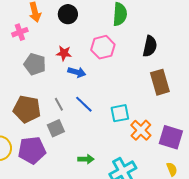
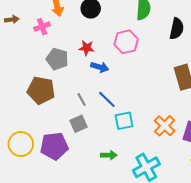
black semicircle: (150, 46) -> (177, 29), moved
brown pentagon: (27, 109) -> (41, 90), moved
cyan square: (120, 113) -> (124, 121), moved

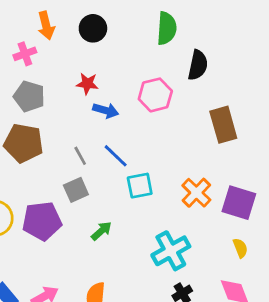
black semicircle: (177, 29) -> (198, 65), moved
pink hexagon: (126, 42) -> (155, 95), moved
gray pentagon: (57, 59) -> (29, 96), moved
green arrow: (109, 155) -> (101, 231), moved, turned -42

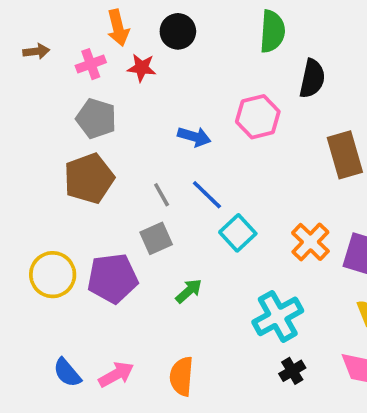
red star: (87, 84) -> (142, 68), moved
brown pentagon: (24, 143) -> (89, 178), turned -30
cyan square: (140, 186) -> (238, 233), turned -32

